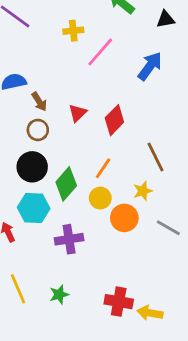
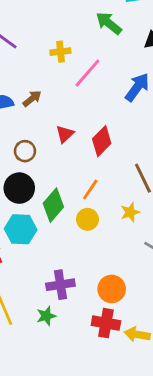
brown arrow: (39, 102) -> (32, 99), moved, turned -96
orange circle: (124, 218) -> (112, 289), moved
purple cross: (69, 239) -> (60, 285), moved

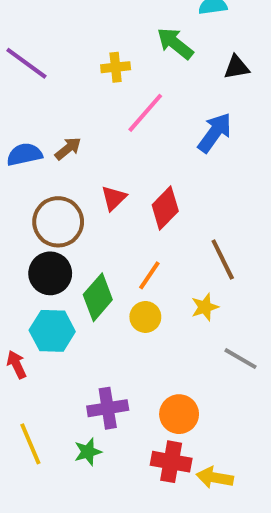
yellow cross: (60, 52) -> (116, 67), moved
brown circle: (25, 151) -> (58, 222), size x1.6

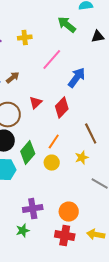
yellow cross: (116, 67) -> (25, 38), moved
blue arrow: (215, 133) -> (77, 78), moved
yellow arrow: (215, 478) -> (96, 235), moved

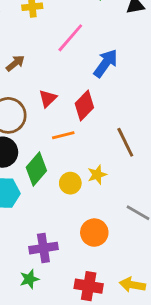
orange line: (54, 142) -> (63, 135), moved, turned 42
yellow star: (82, 158) -> (97, 175), moved
orange circle: (69, 212) -> (94, 233), moved

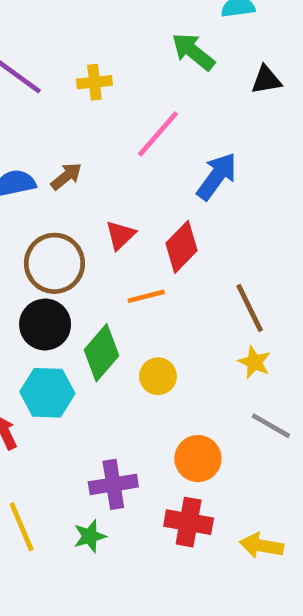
yellow star: (97, 175) -> (254, 362), moved, turned -30
red cross: (89, 286) -> (189, 522), moved

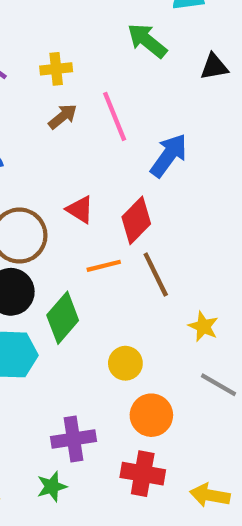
pink line: (158, 134) -> (115, 116), turned -63
brown arrow: (66, 176) -> (63, 116), moved
red triangle: (120, 235) -> (80, 210), turned -44
brown line: (250, 308) -> (156, 274), moved
yellow circle: (158, 376) -> (125, 363), moved

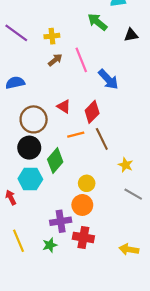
blue arrow: (169, 155) -> (108, 79), turned 100
orange circle: (151, 415) -> (82, 205), moved
red cross: (143, 474) -> (83, 237), moved

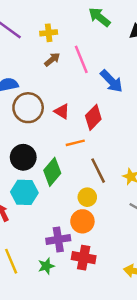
brown circle: (34, 119) -> (28, 108), moved
brown line: (102, 139) -> (98, 171), moved

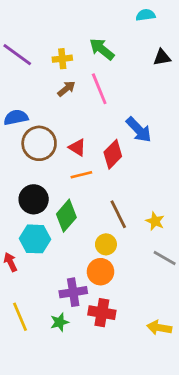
green arrow: (99, 17) -> (102, 49), moved
blue arrow: (111, 81) -> (139, 130), moved
orange line: (75, 143) -> (81, 175), moved

